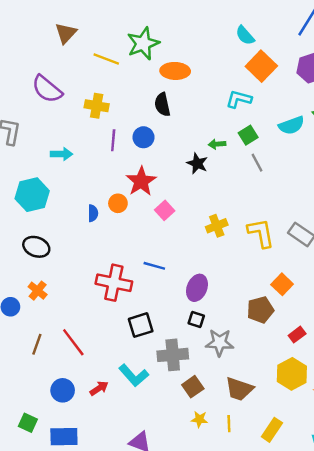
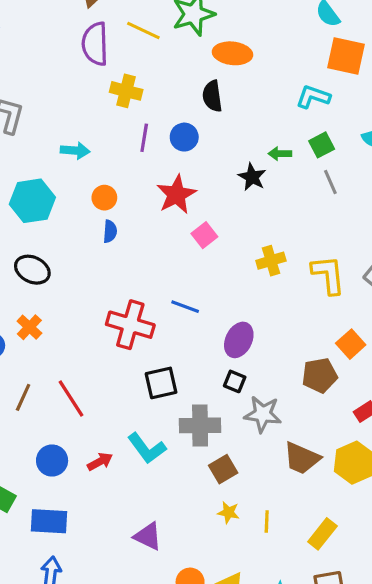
orange square: (261, 66) -> (346, 56), turned -36
purple semicircle: (47, 89) -> (95, 44), moved, turned 44
orange circle: (118, 203) -> (104, 198), moved
brown trapezoid: (239, 389) -> (302, 458), moved

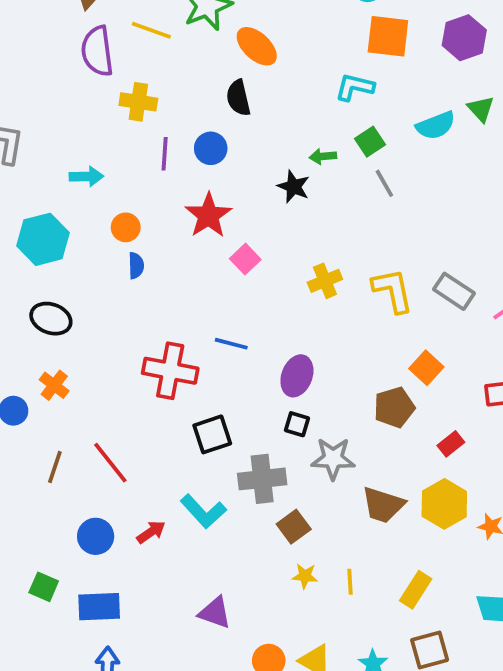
orange ellipse: (232, 53) -> (257, 46), turned 42

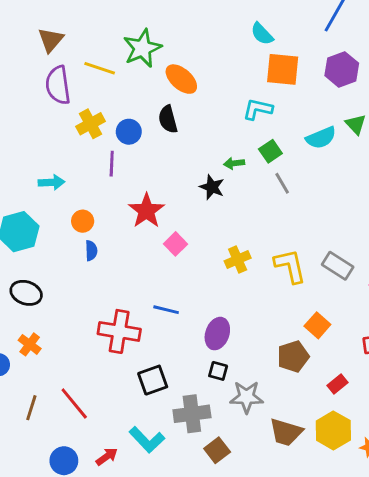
yellow cross: (138, 102) -> (91, 124), turned -36
blue circle: (211, 148) -> (129, 132), moved

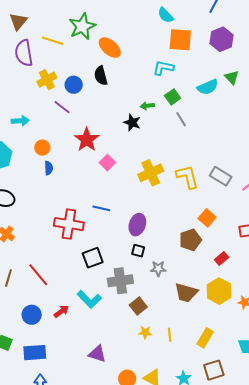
purple line: (112, 164) -> (62, 107), turned -54
yellow cross: (238, 260) -> (151, 173), size x1.4
gray star: (247, 397) -> (158, 269), size x0.7

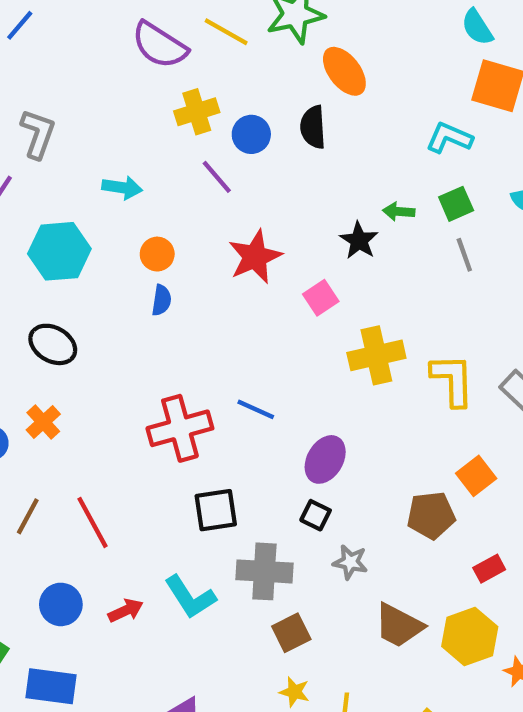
purple semicircle: (24, 53) -> (160, 45), turned -60
pink square: (107, 163) -> (321, 298), moved
red cross: (69, 224) -> (180, 428), turned -36

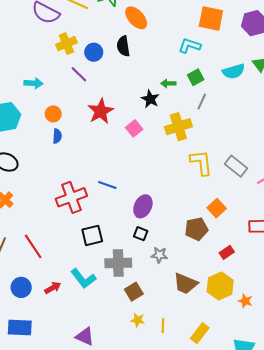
gray line: (464, 255) -> (202, 102), turned 49
yellow cross: (376, 355) -> (178, 127), moved

